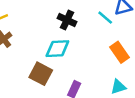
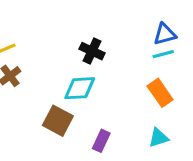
cyan line: (105, 18) -> (163, 54), moved, turned -56

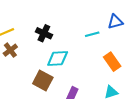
black cross: (92, 51) -> (44, 33), moved
cyan line: (163, 54) -> (92, 34), moved

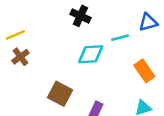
black cross: (44, 33) -> (80, 16), moved
cyan diamond: (58, 58) -> (91, 54), moved

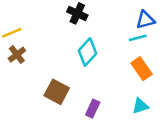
cyan line: (120, 38) -> (138, 38), moved
cyan diamond: (91, 54) -> (88, 52), turned -44

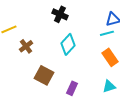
brown cross: (17, 55) -> (26, 46), moved

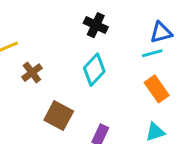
black cross: (60, 14) -> (96, 25), moved

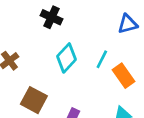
black cross: (96, 25) -> (52, 17), moved
cyan line: (152, 53) -> (102, 59), moved, turned -48

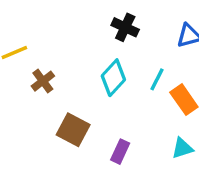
black cross: (52, 17) -> (125, 27), moved

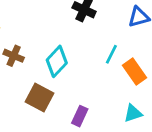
cyan diamond: (113, 78) -> (57, 61), moved
brown cross: (43, 81) -> (14, 56), turned -30

